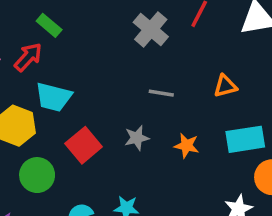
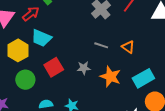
orange triangle: (225, 86) -> (128, 47), moved, turned 40
cyan rectangle: (245, 139) -> (143, 78), turned -30
orange star: (187, 146) -> (110, 77), size x1.5

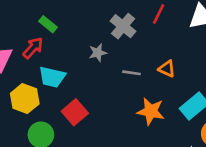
gray star: (84, 68) -> (98, 53), moved

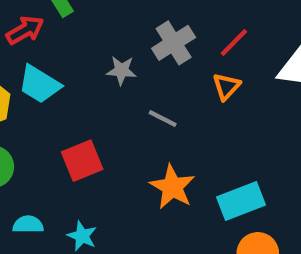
orange triangle: (167, 69) -> (226, 86), moved, turned 30
red square: (75, 112) -> (82, 161), moved

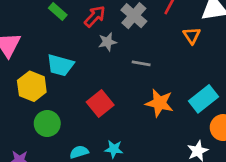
red arrow: (25, 30) -> (95, 16), moved
orange triangle: (226, 86) -> (192, 36), moved

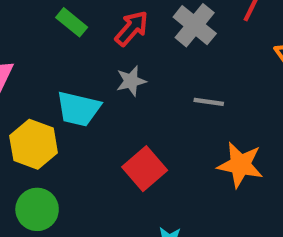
gray star: (107, 42) -> (131, 81), moved
green circle: (47, 124) -> (37, 209), moved

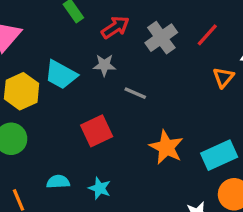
gray line: (209, 102) -> (135, 93), moved

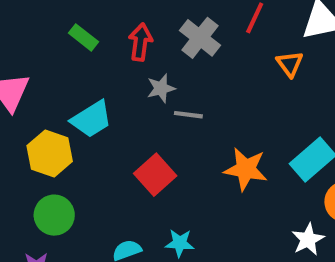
red arrow: (115, 27) -> (140, 42), turned -32
gray star: (104, 65) -> (161, 88), moved
cyan trapezoid: (61, 75) -> (91, 119), turned -44

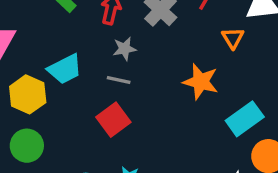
gray line: (188, 115) -> (119, 80), moved
orange star: (246, 169) -> (201, 82), moved

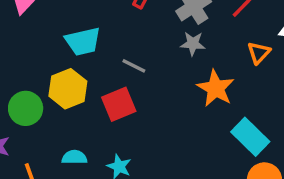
gray star: (124, 49) -> (193, 44), moved
yellow hexagon: (28, 94) -> (68, 89), moved
cyan rectangle: (245, 119) -> (250, 137), turned 66

